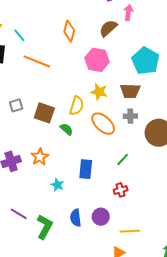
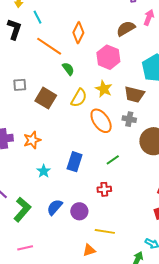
orange diamond: (69, 31) -> (78, 33), moved
green semicircle: (67, 129) -> (68, 69), moved
blue semicircle: (76, 218) -> (55, 207), turned 36

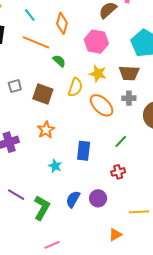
cyan line: (37, 17) -> (30, 15), moved
orange star: (32, 140) -> (46, 130), moved
yellow line: (105, 231) -> (139, 212), moved

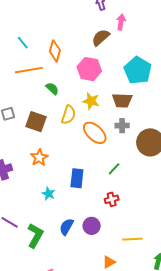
orange line: (36, 42) -> (29, 70), turned -32

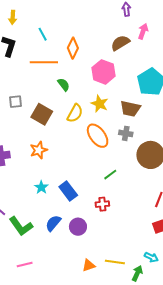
blue rectangle: (77, 178) -> (68, 191), moved, turned -54
green L-shape: (35, 235) -> (21, 226), turned 105
yellow line: (132, 239) -> (115, 262), moved

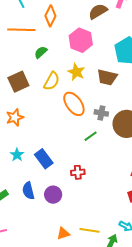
green semicircle: (64, 85) -> (41, 52), turned -96
brown square: (42, 114) -> (18, 82), turned 35
gray cross: (126, 133) -> (101, 113), moved
green line: (110, 175) -> (91, 136), moved
blue semicircle: (53, 223) -> (28, 191), turned -54

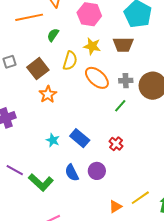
orange star: (15, 117) -> (48, 94), moved
red cross: (78, 172) -> (116, 144), turned -32
yellow line: (90, 230) -> (140, 198), turned -30

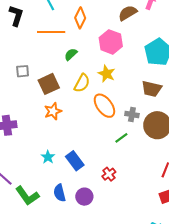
brown trapezoid: (123, 45) -> (152, 89), moved

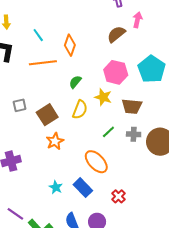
pink hexagon: (111, 42) -> (116, 72), moved
green semicircle: (71, 54) -> (75, 82), moved
brown trapezoid: (152, 89) -> (132, 106), moved
orange ellipse: (104, 106) -> (96, 162), moved
green line: (121, 138) -> (108, 132), moved

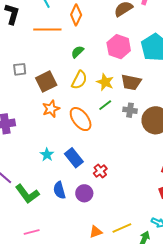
yellow star: (103, 97) -> (105, 82), moved
orange ellipse: (96, 162) -> (81, 119), moved
red cross: (118, 196) -> (100, 171), moved

